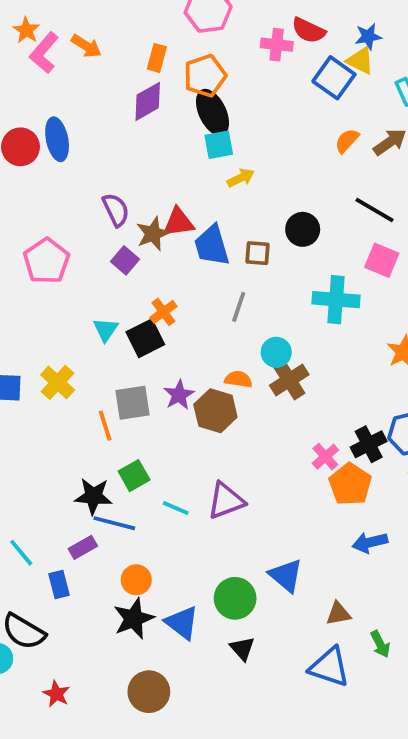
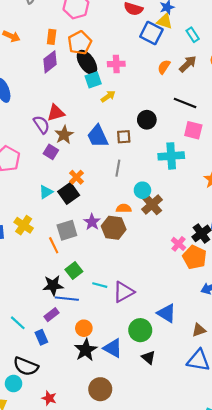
pink cross: (277, 45) -> (116, 64), moved
red triangle: (178, 222) -> (56, 113), moved
cyan triangle: (106, 330) -> (46, 192), turned 32
purple triangle: (226, 501) -> (123, 292), moved

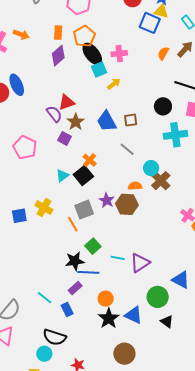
black circle: (147, 120) -> (163, 106), moved
gray line: (118, 168) -> (127, 149), turned -56

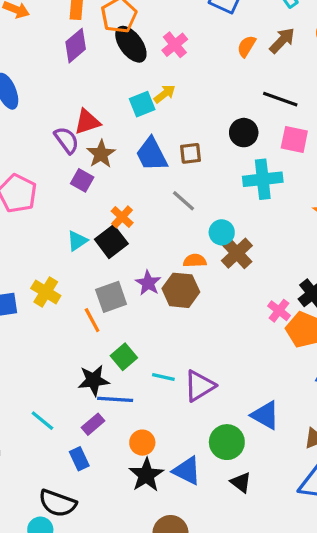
pink cross: (119, 54) -> (175, 45), turned -35
cyan square: (99, 70) -> (142, 104), moved
cyan line: (45, 298) -> (42, 421), moved

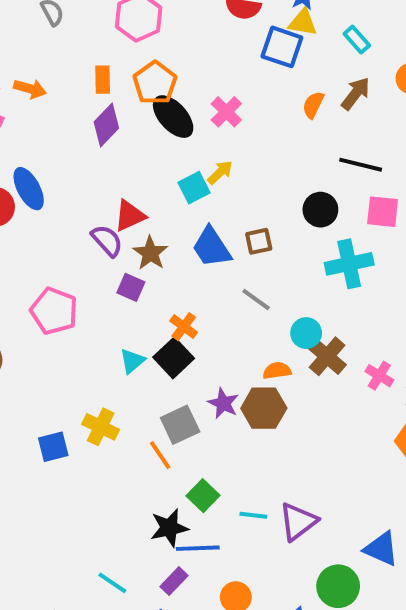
pink cross: (279, 311) -> (379, 376), moved

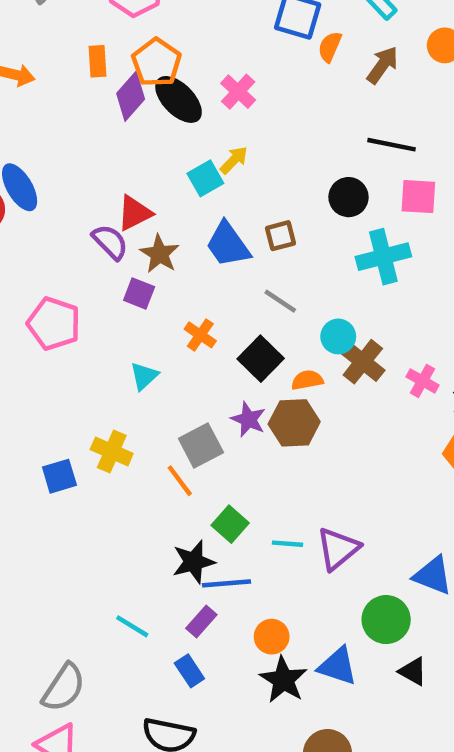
orange semicircle: (313, 105) -> (330, 47), moved
purple diamond: (106, 125) -> (131, 96), moved
black square: (174, 358) -> (261, 359), moved

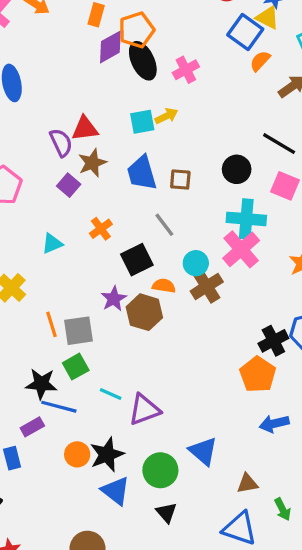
pink cross: (422, 381) -> (241, 249), moved, size x1.6
gray square: (201, 445) -> (78, 331), moved
black star: (283, 680) -> (107, 454), moved

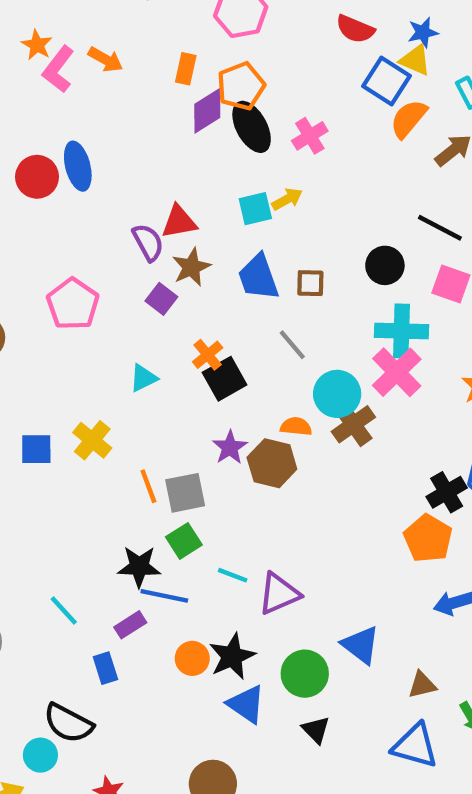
orange semicircle: (260, 61) -> (409, 119), size x1.4
black square: (137, 260) -> (225, 379), moved
cyan circle: (196, 263) -> (337, 394), size x1.4

